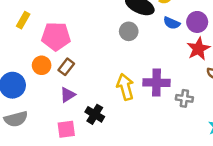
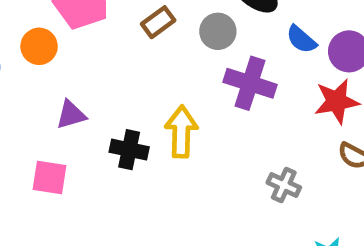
brown rectangle: (66, 67) -> (158, 22), moved
purple cross: (157, 83) -> (250, 83), moved
black cross: (95, 114) -> (129, 150), moved, turned -36

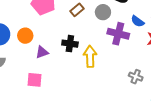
blue semicircle: (301, 39) -> (137, 21), moved
orange circle: (39, 46) -> (25, 36), moved
black cross: (129, 150) -> (70, 44), moved

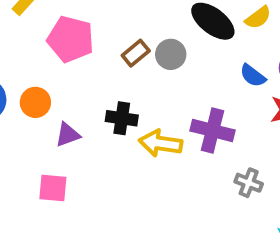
gray circle: (103, 12) -> (171, 54), moved
purple cross: (118, 34) -> (212, 131), moved
yellow arrow: (90, 56) -> (161, 143), turned -80

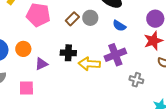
blue semicircle: (253, 76) -> (119, 26), moved
purple cross: (212, 131) -> (115, 55), turned -30
pink square: (53, 188) -> (26, 88), moved

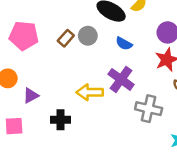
black cross: (68, 53) -> (61, 120), moved
purple cross: (115, 55) -> (121, 79), turned -30
gray cross: (136, 80) -> (149, 109), size x1.5

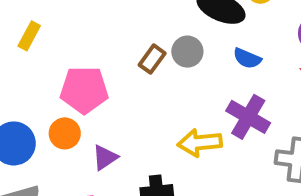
pink pentagon: (24, 36) -> (84, 90), moved

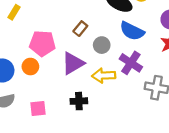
gray circle: (187, 52) -> (102, 45), moved
blue semicircle: (247, 58) -> (132, 31), size x1.6
purple triangle: (105, 158) -> (73, 63), moved, size x1.6

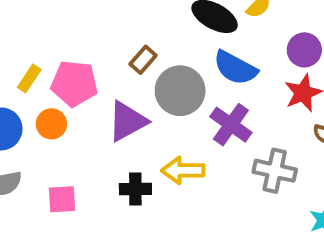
yellow rectangle: (14, 12) -> (29, 78), moved
gray circle: (102, 45) -> (180, 91), size x1.6
yellow arrow: (104, 76) -> (183, 170), moved

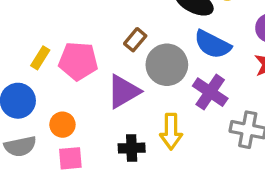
orange circle: (51, 124) -> (62, 125), moved
yellow arrow: (183, 170) -> (171, 131), turned -88

